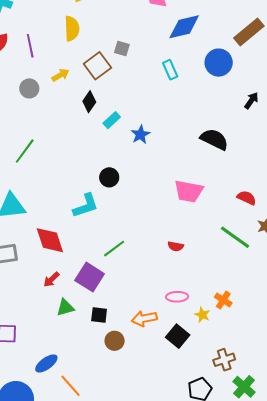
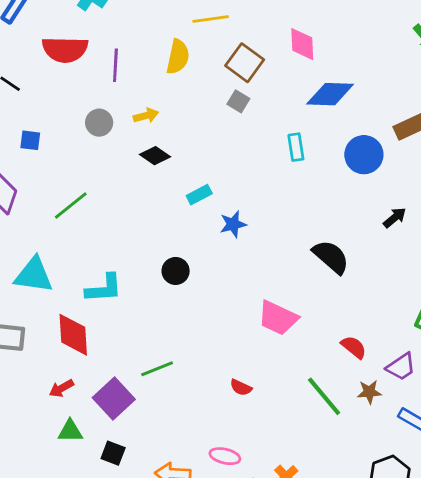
brown square: (97, 66) -> (245, 63), moved, turned -32
black diamond: (89, 102) -> (155, 156), moved, turned 75
cyan L-shape: (86, 206) -> (104, 288), moved

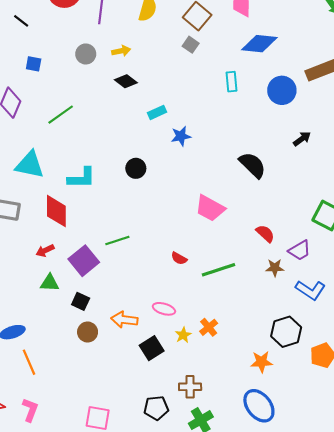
green line: (324, 396) -> (219, 270), moved, turned -72

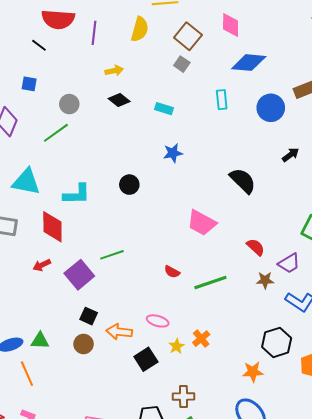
black line: (21, 21) -> (39, 45), moved
gray circle: (86, 54) -> (69, 104), moved
cyan rectangle: (157, 112) -> (164, 109), moved, turned 42
green triangle: (50, 283) -> (40, 341), moved
black square: (81, 301) -> (89, 316), moved

